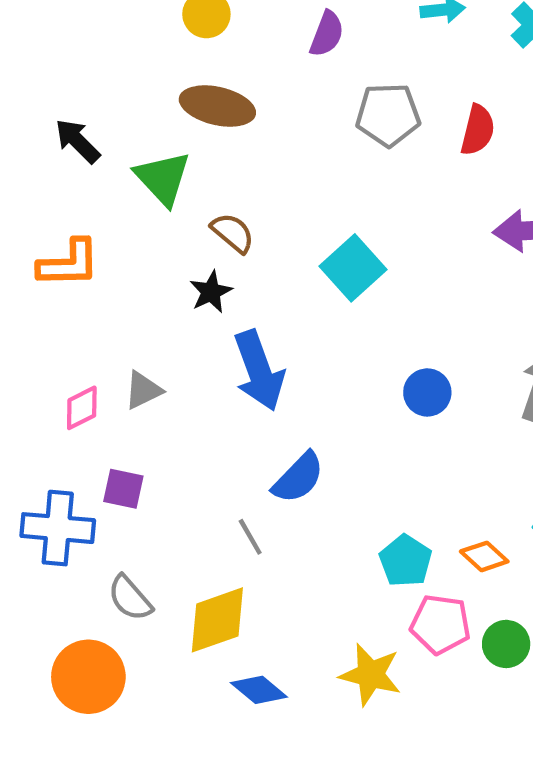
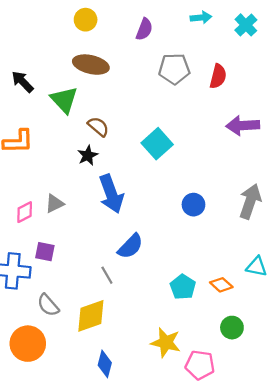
pink pentagon: (440, 624) -> (200, 365), moved
blue diamond: (259, 690) -> (105, 364), moved, turned 65

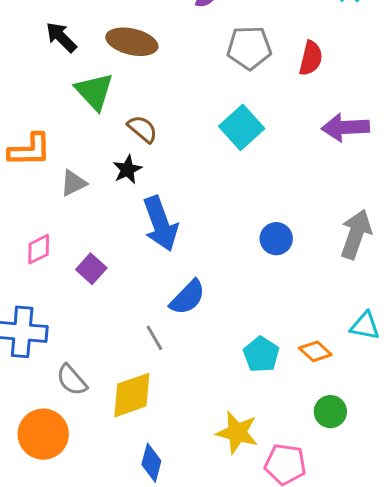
black arrow: (22, 82) -> (61, 37), moved
cyan square: (157, 144) -> (242, 127), moved
gray triangle: (55, 204) -> (73, 183), moved
purple square: (45, 252) -> (91, 269), moved, turned 30

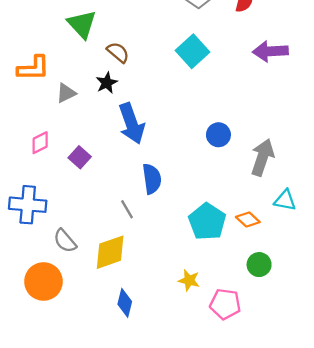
gray arrow: (356, 234) -> (262, 157), moved
blue semicircle: (188, 297) -> (152, 179), turned -52
cyan pentagon: (261, 354) -> (207, 222), size x1.4
yellow star: (237, 433) -> (189, 280), size x0.7

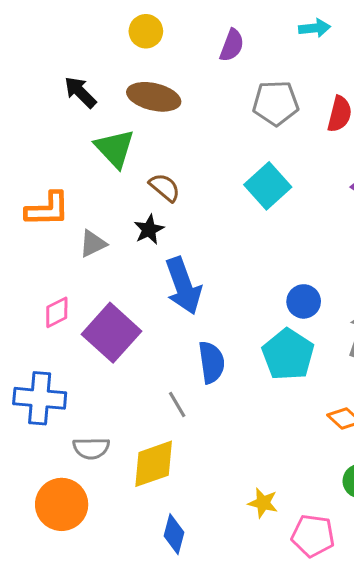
purple square: (80, 157) -> (112, 333), size x1.8
cyan pentagon: (207, 222) -> (288, 355), moved
gray semicircle: (65, 241) -> (91, 448), turned -50

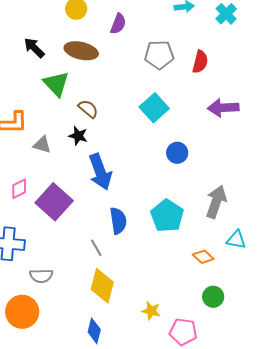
purple semicircle: (232, 45) -> (118, 24), moved
black star: (149, 230) -> (78, 136), turned -30
gray triangle: (93, 244) -> (42, 145), turned 42
blue circle: (304, 301) -> (177, 153), moved
yellow diamond: (154, 464) -> (102, 286), moved, turned -56

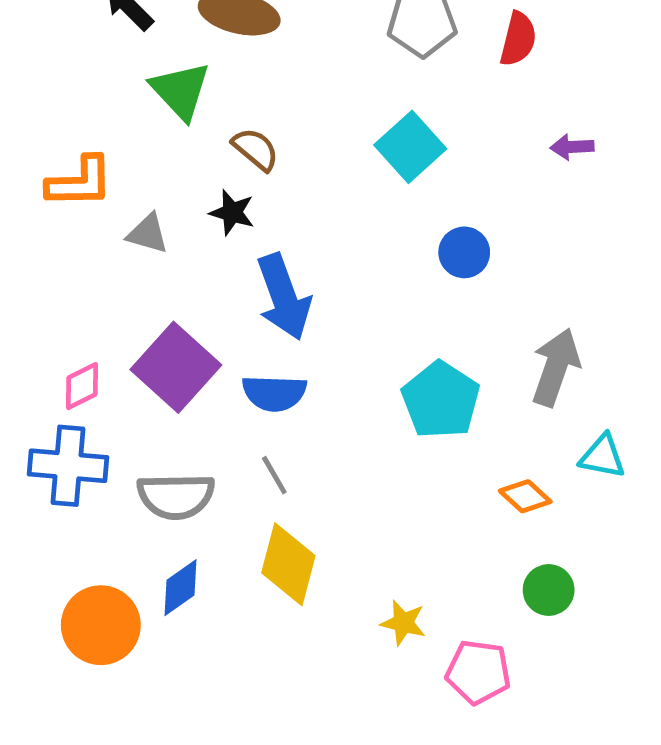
purple arrow: (223, 108) -> (572, 147), size x0.6
pink diamond: (19, 189) -> (82, 386), moved
blue semicircle: (118, 221) -> (274, 393), moved, turned 100
gray semicircle: (41, 276) -> (176, 496), moved, size x1.4
blue diamond: (94, 331) -> (181, 588), moved, turned 40

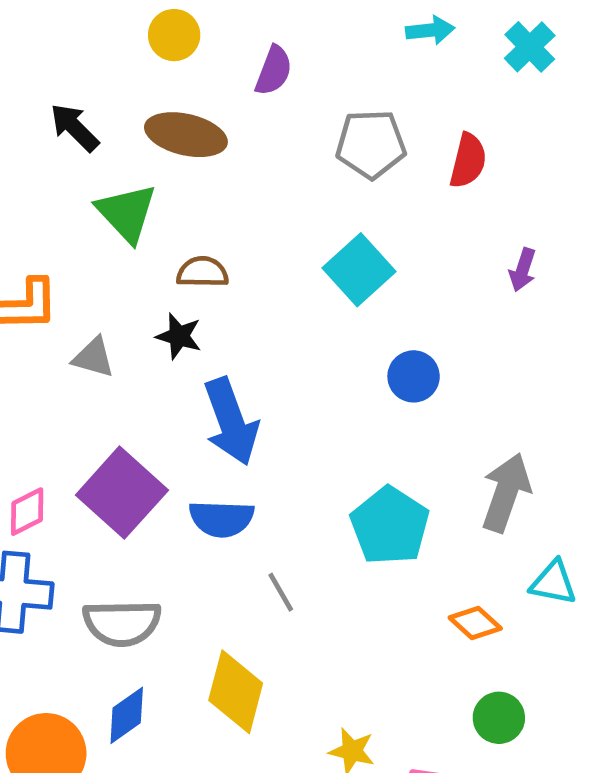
purple arrow: (572, 147) -> (523, 270), turned -69
brown semicircle: (256, 149) -> (203, 272), turned -39
gray line: (274, 475) -> (281, 592), moved

